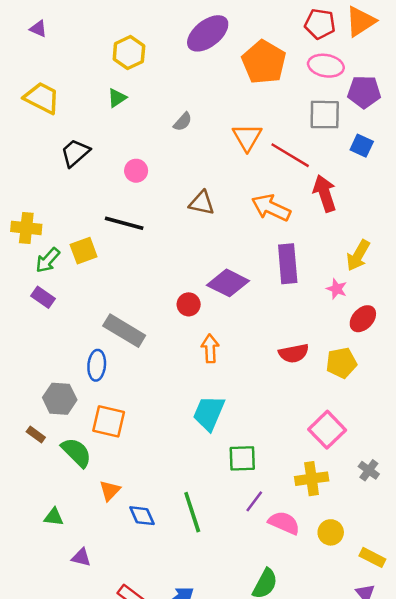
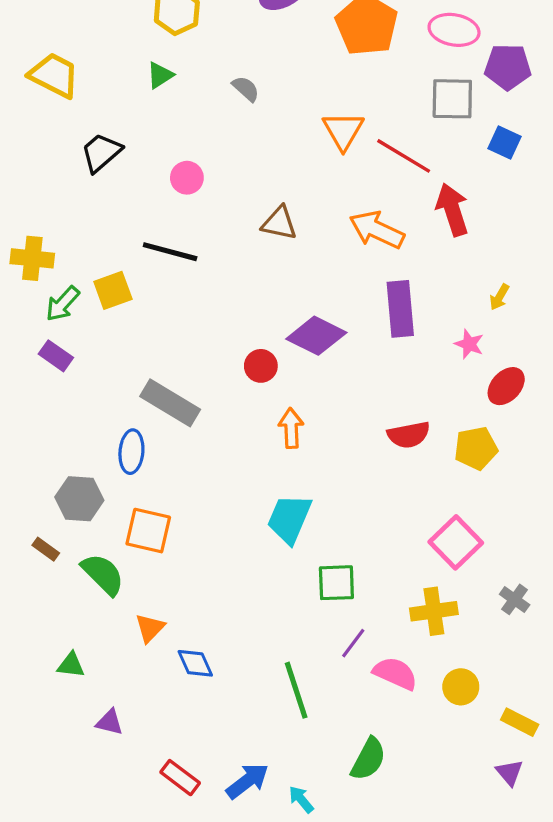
gray semicircle: (183, 122) -> (246, 89), moved, turned -90
yellow arrow: (358, 255) -> (499, 297), size x0.6
green line: (192, 512) -> (296, 690), moved

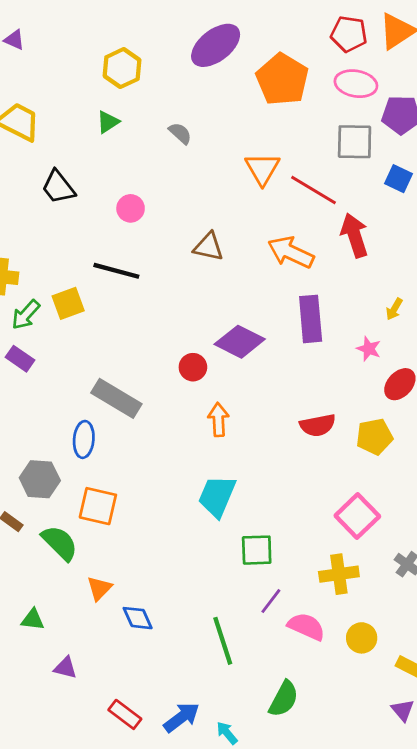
black trapezoid: (101, 153) -> (58, 187), turned -87

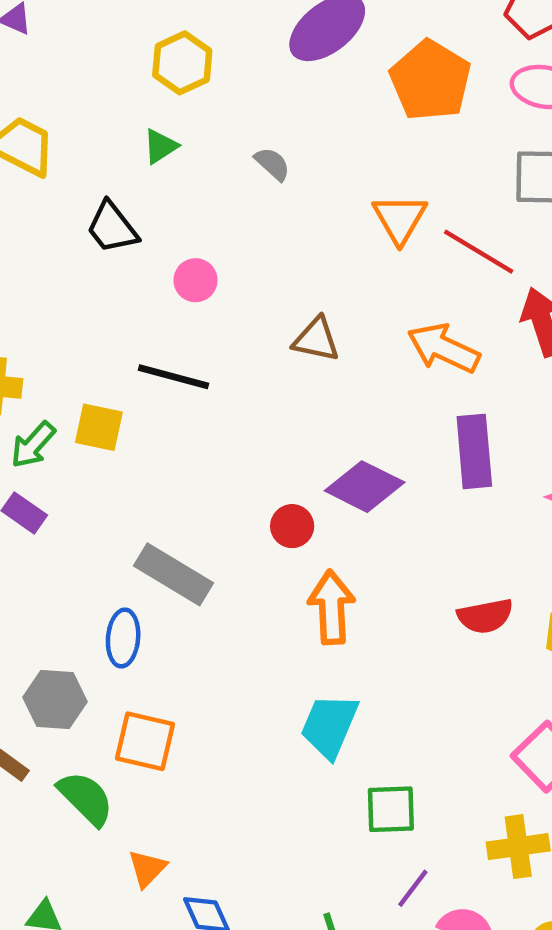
black trapezoid: (58, 187) -> (112, 228), moved
yellow square: (68, 303) -> (99, 427), turned 32
orange arrow: (218, 420) -> (332, 607), size x1.4

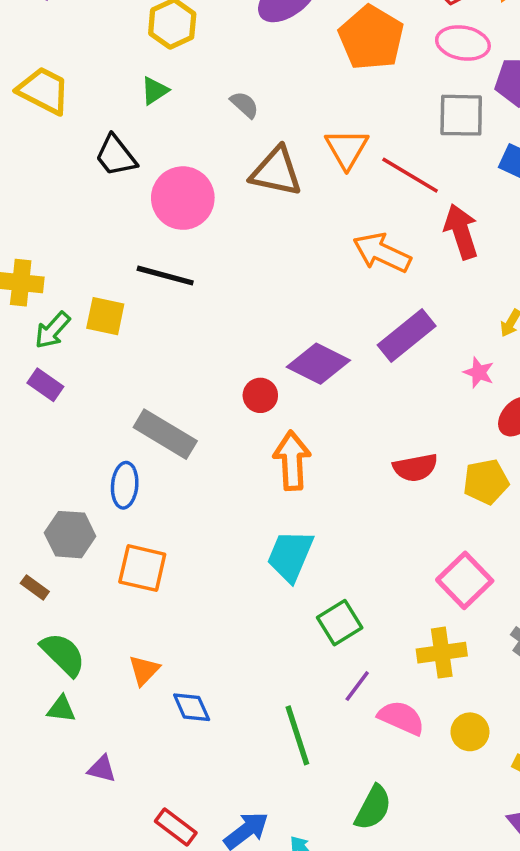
pink circle: (196, 280) -> (183, 198), size x1.8
brown triangle: (316, 339) -> (276, 172), moved, size x1.4
purple rectangle: (474, 451) -> (407, 335), turned 56
green semicircle: (86, 798) -> (63, 654), moved
green square: (391, 809) -> (340, 623), turned -30

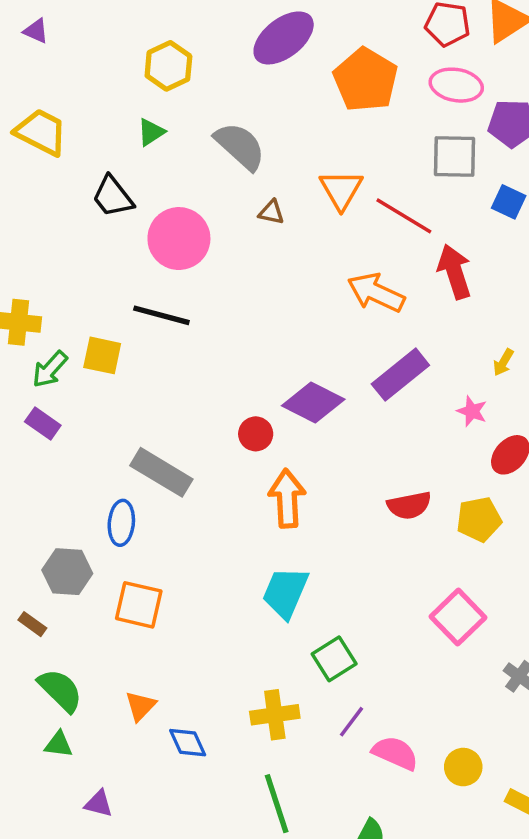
gray semicircle: (244, 105) -> (240, 146), size x1.8
brown triangle: (276, 172) -> (271, 212), size x0.5
yellow cross: (442, 653) -> (275, 715), moved
green line: (297, 735) -> (277, 804), moved

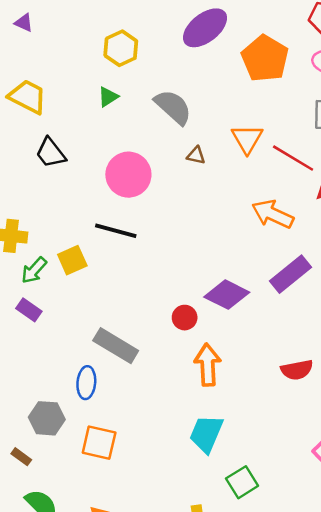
black trapezoid: (113, 197) -> (51, 153), moved
yellow square: (102, 355) -> (72, 260), turned -36

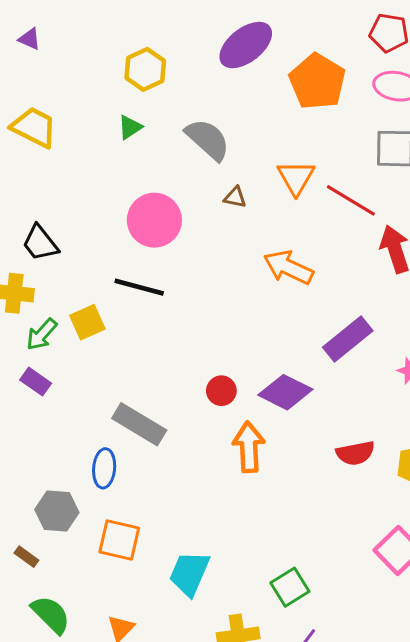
black trapezoid: (51, 153) -> (40, 243), moved
orange arrow: (273, 214) -> (288, 267), moved
purple diamond: (227, 295) -> (285, 392), moved
cyan trapezoid: (206, 434) -> (189, 573), moved

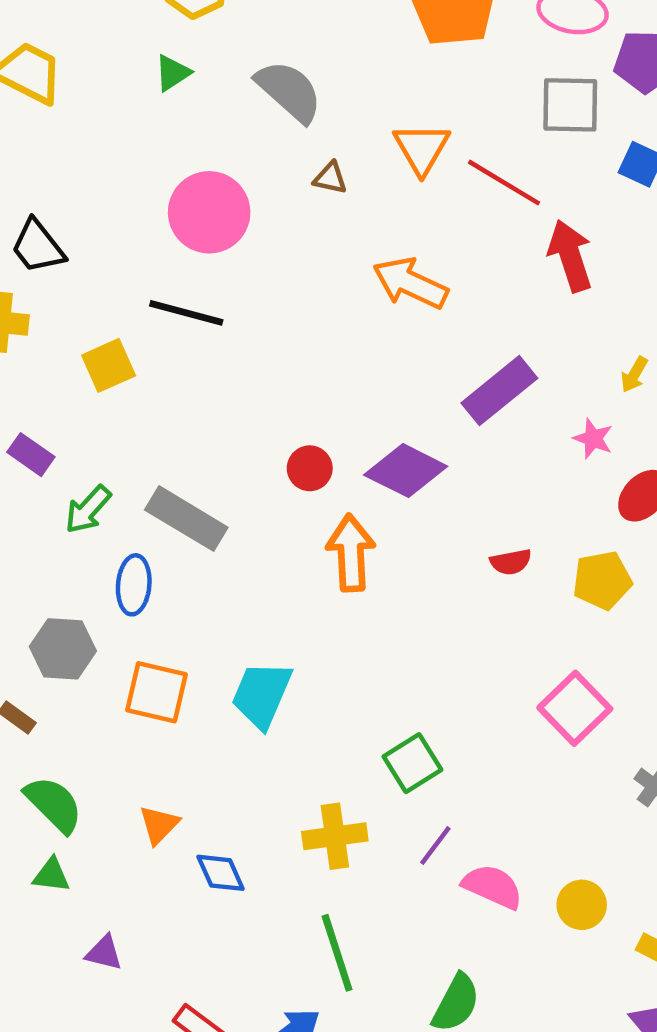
green arrow: (42, 334) -> (88, 509), moved
red semicircle: (355, 453) -> (511, 562), size x0.7
cyan trapezoid: (189, 573) -> (262, 695), moved

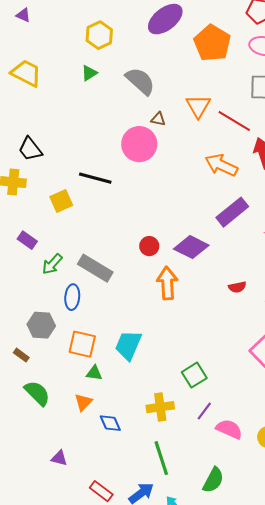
pink circle: (209, 212) -> (139, 144), moved
orange arrow: (410, 283) -> (221, 165), moved
green triangle: (51, 875) -> (94, 373), moved

